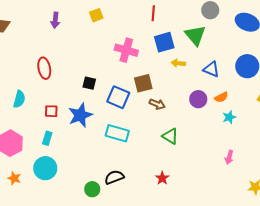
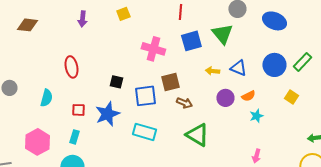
yellow arrow: (178, 63) -> (212, 71), moved
blue square: (118, 97) -> (145, 96), turned -30
green triangle: (170, 136) -> (197, 135), size x1.4

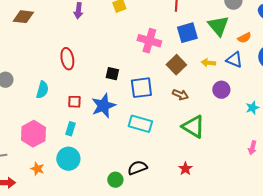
brown square: (170, 82) -> (176, 65), moved, turned -30
orange semicircle: (248, 96) -> (244, 38), moved

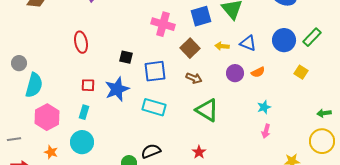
orange semicircle: (244, 38) -> (258, 72), moved
cyan semicircle: (42, 90) -> (34, 85), moved, size x1.4
cyan star: (252, 108) -> (264, 107), moved

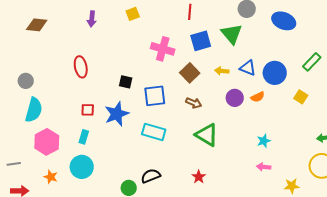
blue circle: (284, 40) -> (275, 73), moved
gray circle: (19, 63) -> (26, 81), moved
cyan star: (264, 107) -> (264, 141), moved
pink arrow: (266, 131) -> (264, 167), moved, turned 80

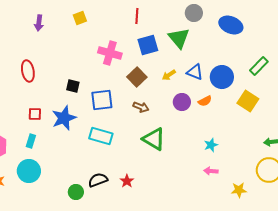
yellow arrow: (222, 71) -> (169, 75), turned -40
yellow square: (301, 97) -> (248, 101), size x1.5
red star: (199, 177) -> (127, 181), moved

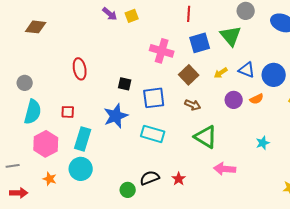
purple arrow: (39, 23) -> (110, 14), moved, turned -56
red square: (35, 114) -> (68, 112), moved
cyan rectangle: (31, 141) -> (83, 139), size x1.6
pink arrow: (211, 171) -> (225, 169), moved, size x1.5

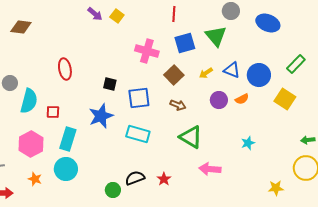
yellow square: (132, 16) -> (117, 16), turned -32
cyan semicircle: (33, 112) -> (29, 101), moved

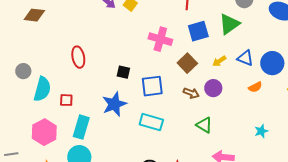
green triangle: (216, 36) -> (229, 24), turned 35
purple circle: (219, 100) -> (213, 88), moved
green triangle: (191, 137) -> (204, 125), size x0.7

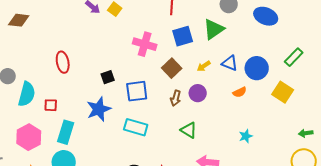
black square: (123, 72) -> (108, 77), turned -32
brown arrow: (191, 93) -> (176, 98), turned 84

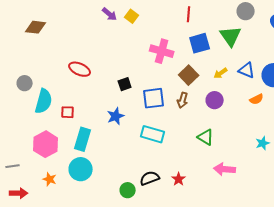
green triangle: (214, 29) -> (231, 36), turned -30
red ellipse: (63, 62) -> (80, 69), turned -55
brown arrow: (176, 98) -> (183, 100), moved
blue star: (99, 109) -> (116, 116), size x0.7

